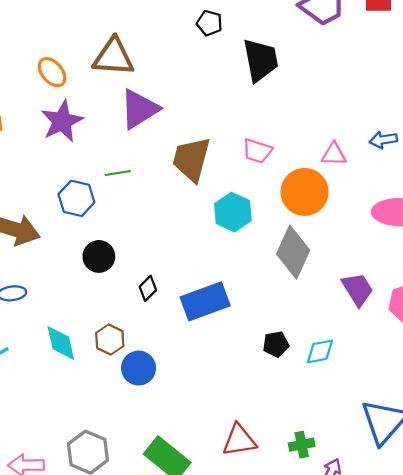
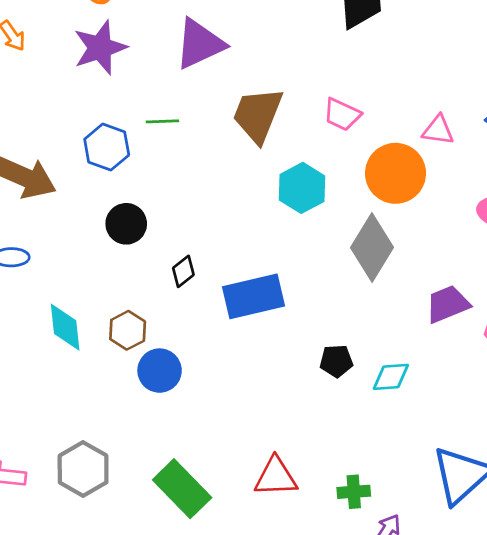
purple trapezoid: (357, 289) -> (448, 304), turned -87

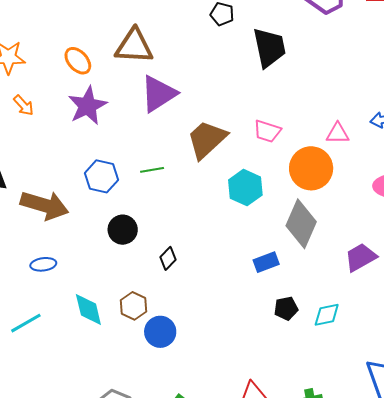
brown trapezoid: (258, 115) -> (207, 139), turned 33
green line: (162, 121) -> (152, 170), moved
blue rectangle: (254, 296) -> (266, 262), moved, size x0.6

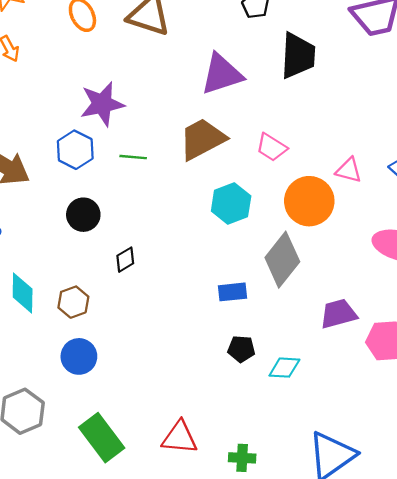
purple triangle: (158, 94) -> (222, 74), moved
purple star: (87, 106) -> (102, 104), moved
blue circle: (160, 332) -> (79, 356), moved

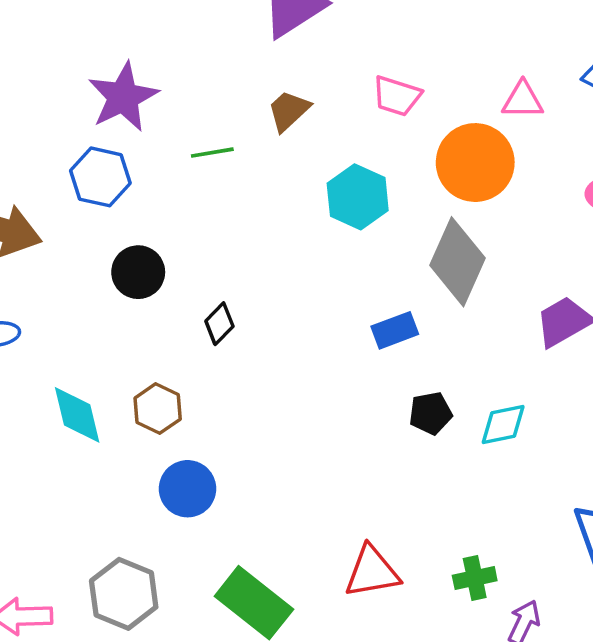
brown trapezoid: (202, 139) -> (289, 111), size x0.6
green line: (133, 157) -> (212, 153), moved

